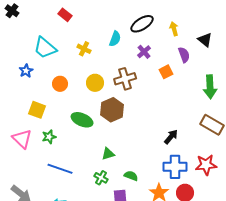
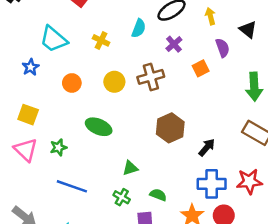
yellow square: (37, 110) -> (28, 115), moved
brown hexagon: (112, 110) -> (170, 128), moved

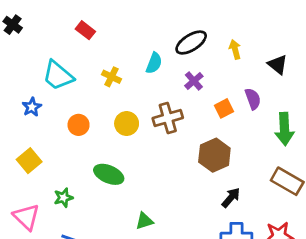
purple semicircle: (223, 48) -> (253, 99), moved
yellow square: (28, 115) -> (29, 161), turned 30
brown hexagon: (170, 128) -> (214, 155), moved
pink triangle: (26, 150) -> (26, 217), moved

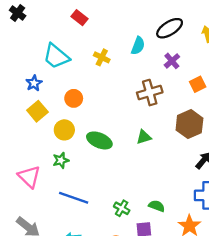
yellow circle: (127, 124) -> (64, 130), moved
yellow square: (29, 161) -> (37, 111), moved
green triangle: (144, 221) -> (144, 137), moved

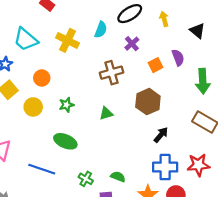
yellow cross: (102, 57) -> (67, 40), size x1.5
green ellipse: (99, 140) -> (65, 141), moved
green star: (61, 160) -> (66, 105), moved

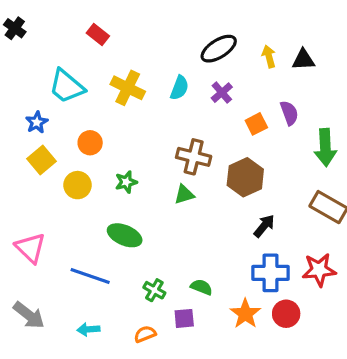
cyan semicircle: (101, 30) -> (179, 88), moved
black triangle: (197, 31) -> (303, 60), moved, turned -42
brown cross: (111, 73) -> (194, 157), moved, turned 30

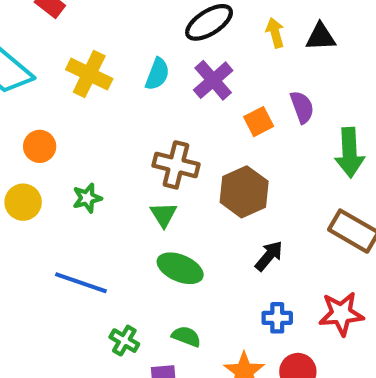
purple cross: (222, 93) -> (213, 80), size x1.4
green triangle: (184, 194) -> (164, 215), turned -45
green ellipse: (125, 235) -> (180, 268), moved
blue cross: (270, 273) -> (277, 318), size x0.6
blue line: (90, 276) -> (81, 283), moved

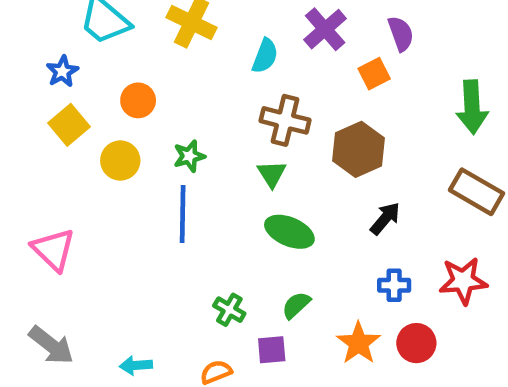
cyan semicircle: (157, 74) -> (265, 56), moved
purple semicircle: (302, 107) -> (401, 34), moved
blue line: (81, 283) -> (183, 214), moved, turned 72
green semicircle: (186, 336) -> (296, 305), turned -64

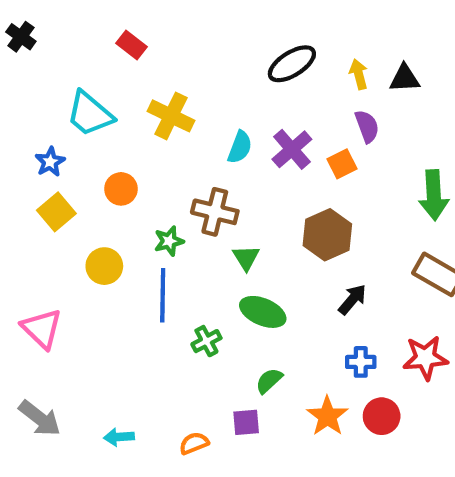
purple cross: (325, 29) -> (292, 149), moved
brown cross: (285, 120) -> (215, 212), moved
yellow circle: (120, 161) -> (104, 266), moved
green cross: (229, 310) -> (206, 341), moved, turned 32

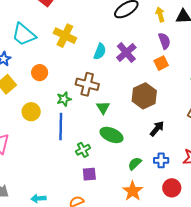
orange square: (342, 164) -> (161, 63), moved
green semicircle: (269, 381) -> (135, 164), moved
orange star: (327, 416) -> (133, 191), moved
purple square: (246, 422) -> (89, 174), moved

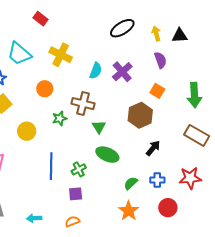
orange square: (161, 63) -> (157, 91), moved, turned -32
orange circle: (40, 73) -> (45, 89), moved
blue line: (61, 127) -> (51, 166), moved
purple square: (89, 174) -> (76, 194), moved

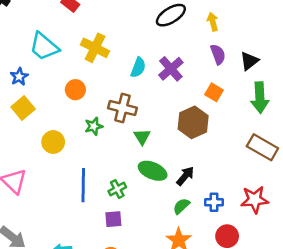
black triangle: (180, 36) -> (249, 61), moved, turned -35
black arrow: (153, 148) -> (185, 176), moved

